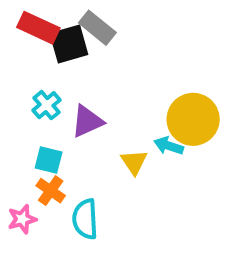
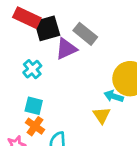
gray rectangle: (97, 28) -> (85, 34), moved
purple triangle: (87, 121) -> (66, 49), moved
yellow triangle: (134, 162) -> (102, 115), moved

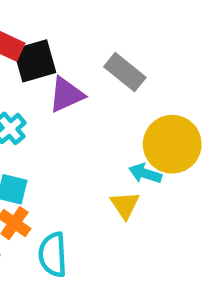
gray rectangle: (85, 34) -> (125, 72), moved

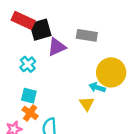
gray rectangle: (125, 72) -> (87, 35), turned -30

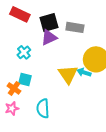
black square: (41, 30) -> (49, 22), moved
yellow triangle: (87, 104) -> (68, 74), moved, size x1.5
orange cross: (30, 113) -> (14, 88), moved

